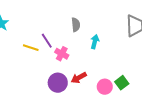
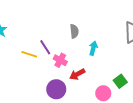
red arrow: (79, 78) -> (77, 74), moved
green square: (122, 83) -> (120, 81), moved

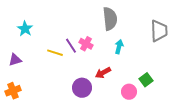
gray semicircle: (74, 31) -> (110, 19), moved, size x1.6
pink cross: (60, 60) -> (86, 44), moved

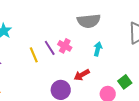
gray semicircle: (110, 19) -> (89, 21), turned 90
yellow line: (55, 53) -> (34, 55), turned 49

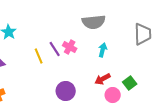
red arrow: (82, 75) -> (103, 79), moved

